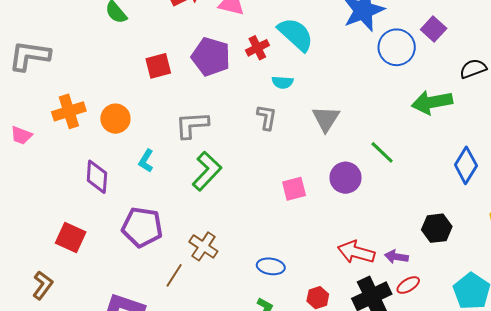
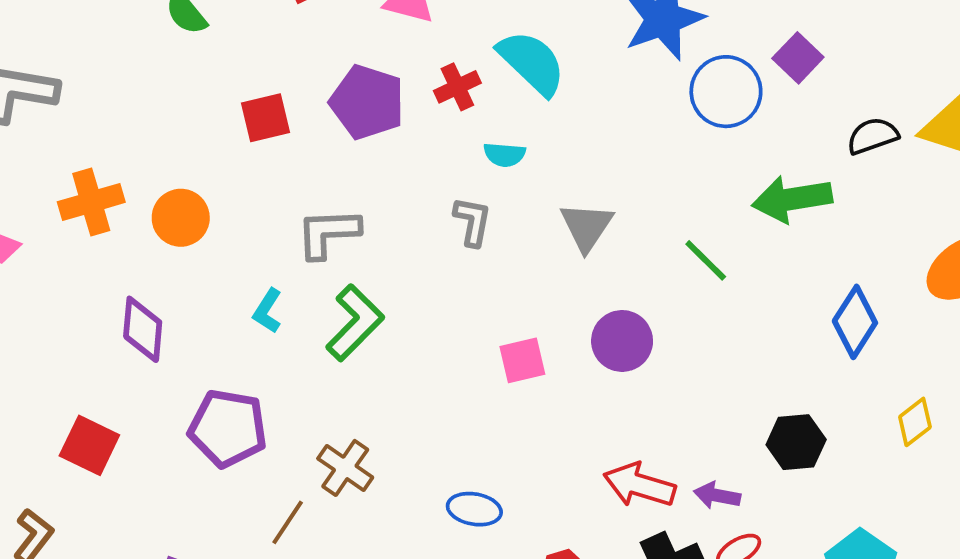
green line: (382, 152) -> (706, 260), moved
cyan L-shape: (146, 161) -> (267, 311), moved

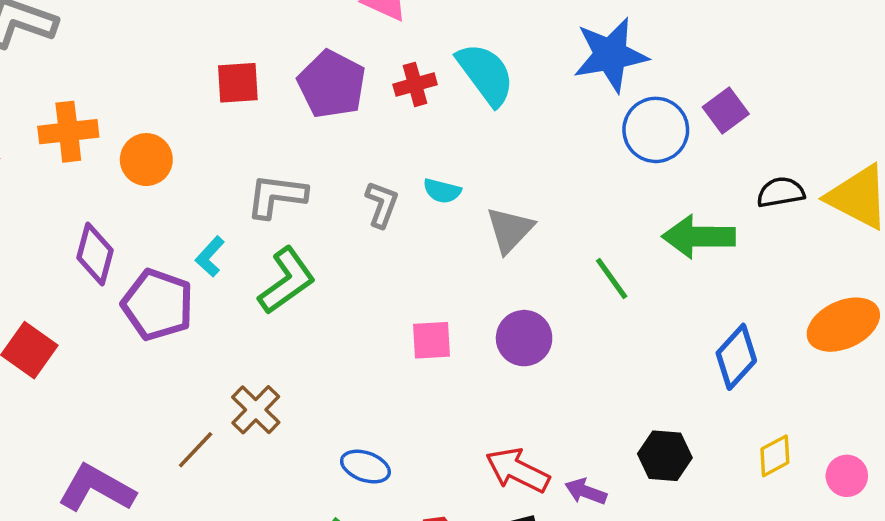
cyan semicircle: (505, 155) -> (442, 191), moved
gray L-shape: (472, 221) -> (382, 204), moved
purple pentagon: (228, 428) -> (158, 305), moved

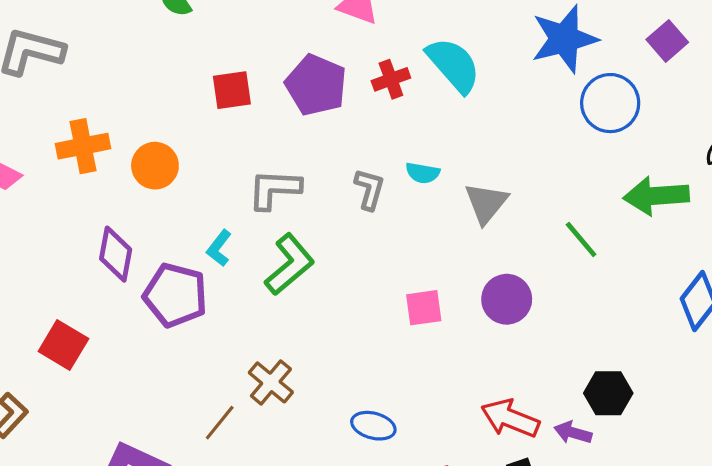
purple square: (726, 111) -> (667, 41), moved
black hexagon: (665, 456) -> (608, 393), moved

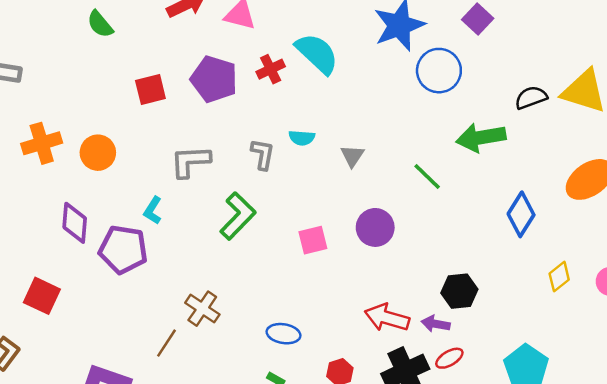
gray triangle: (486, 203) -> (352, 156), size x0.7
green L-shape: (290, 264) -> (238, 216), moved

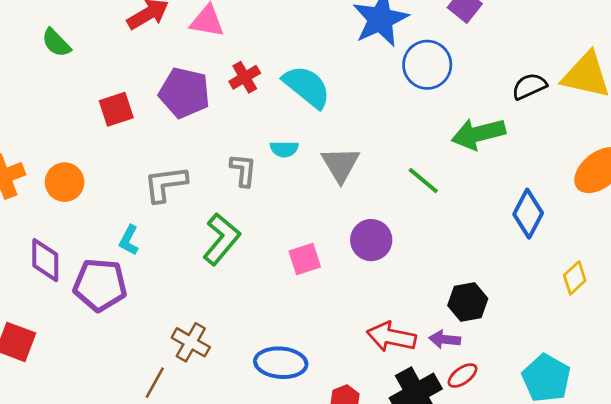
cyan semicircle: (317, 54) -> (307, 87), moved
gray triangle: (352, 156) -> (340, 164), size x1.5
blue ellipse: (283, 334) -> (281, 363), size x1.4

